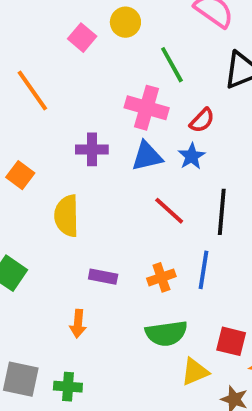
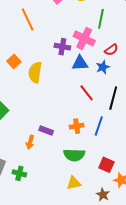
green line: (172, 65) -> (101, 19), turned 30
purple cross: (92, 149) -> (62, 47), moved
yellow semicircle: (67, 216) -> (35, 72), moved
purple rectangle: (103, 277) -> (46, 130), moved
yellow triangle: (195, 372) -> (74, 183), moved

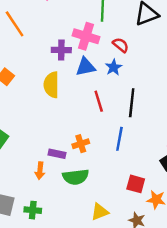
red semicircle: (111, 50) -> (121, 45), turned -96
yellow semicircle: (35, 72) -> (51, 85), moved
red line: (87, 93) -> (99, 101), turned 30
orange cross: (77, 126) -> (81, 144), moved
green semicircle: (74, 155) -> (76, 177), moved

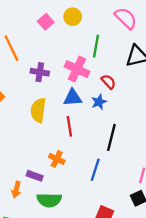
purple cross: (61, 50) -> (40, 72), moved
red line: (99, 101) -> (69, 126), moved
orange cross: (81, 144) -> (57, 159), moved, turned 35

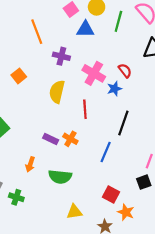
green line: (96, 46) -> (118, 21), moved
pink cross: (77, 69) -> (94, 73), moved
blue triangle: (73, 98) -> (85, 29), moved
purple rectangle: (35, 176) -> (51, 139), moved

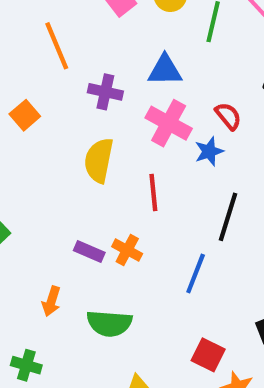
blue triangle: (85, 29) -> (165, 70), moved
orange square: (19, 76) -> (25, 115), moved

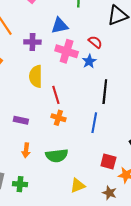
red line: (153, 193) -> (56, 95), moved
purple rectangle: (89, 251) -> (21, 120), moved

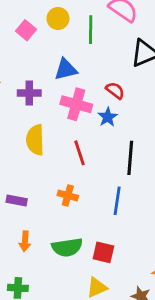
red line: (56, 95) -> (80, 153), moved
red square: (108, 162) -> (103, 252), moved

